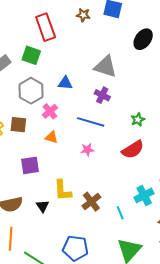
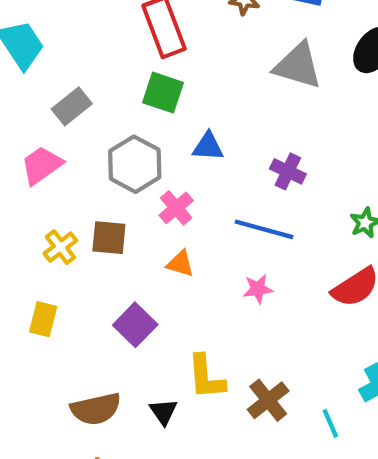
green square: (31, 55) -> (163, 93), moved
gray triangle: (105, 66) -> (298, 66), moved
purple square: (30, 165) -> (135, 325), turned -36

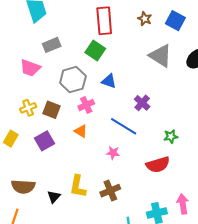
pink trapezoid: (42, 165) -> (30, 68), turned -140
purple square: (135, 325) -> (45, 141), moved
brown cross: (268, 400) -> (110, 191), moved

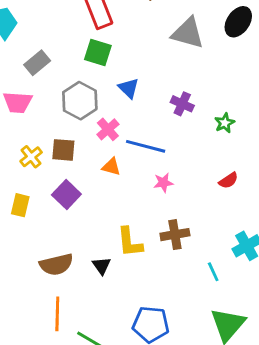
blue triangle: (109, 81) -> (129, 88), turned 42
blue line: (124, 126) -> (146, 146), moved
green star: (171, 136) -> (225, 123), moved
red semicircle: (158, 165) -> (228, 180), size x0.6
brown cross: (110, 191) -> (175, 235), turned 30

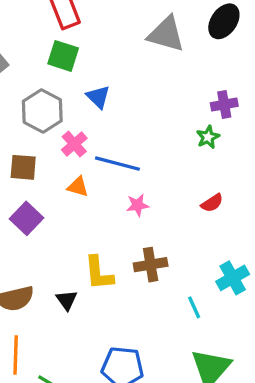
purple cross: (182, 104) -> (224, 104), moved, turned -35

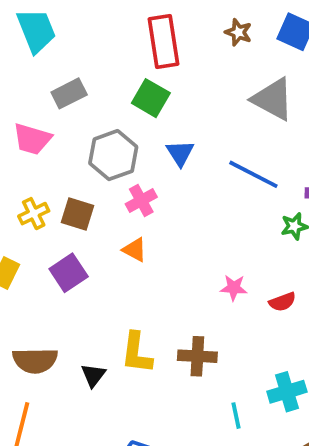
blue line: (117, 164) -> (253, 174), moved
pink star: (138, 205) -> (234, 288), moved

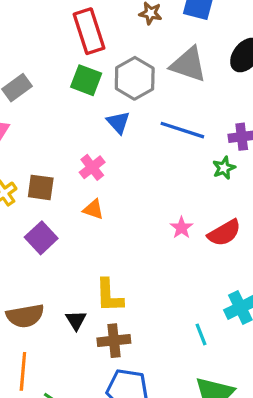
gray hexagon: (113, 155) -> (135, 78), moved
pink star: (234, 288) -> (182, 228), turned -30
red semicircle: (282, 302) -> (224, 233), size x1.5
brown cross: (197, 356) -> (114, 341), moved

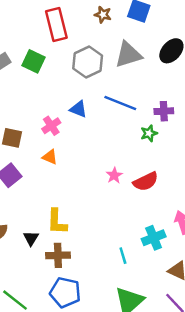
gray triangle: (188, 64) -> (128, 55), turned -40
green square: (86, 80) -> (33, 61), moved
blue triangle: (118, 122) -> (78, 109), moved, turned -30

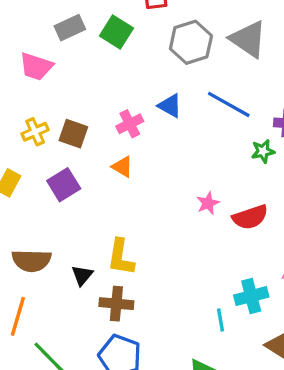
gray triangle: (128, 55) -> (248, 39), turned 44
cyan line: (123, 256) -> (221, 320), moved

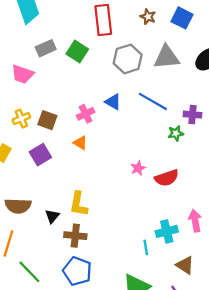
gray triangle: (248, 39) -> (167, 57), turned -40

